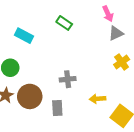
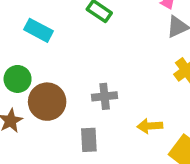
brown circle: (30, 96) -> (47, 102), moved

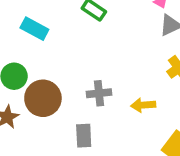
yellow arrow: (150, 126) -> (143, 105), moved

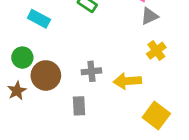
yellow arrow: (143, 105) -> (127, 81), size x1.4

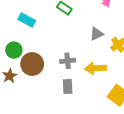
gray triangle: (149, 16) -> (97, 34), moved
gray rectangle: (79, 106) -> (68, 87), moved

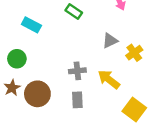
brown circle: (32, 64) -> (37, 94), moved
yellow arrow: (95, 68) -> (109, 79), turned 42

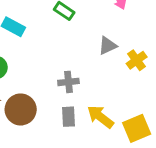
yellow arrow: (109, 79) -> (100, 117), moved
yellow square: (134, 110) -> (137, 128), turned 30

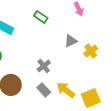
gray cross: (68, 82) -> (44, 66), turned -32
gray rectangle: (68, 117) -> (44, 90), turned -40

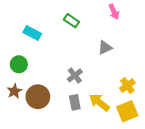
yellow cross: (91, 51) -> (127, 86), moved
gray rectangle: (44, 90) -> (75, 102), turned 32

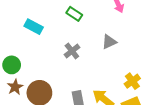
green circle: (19, 64) -> (12, 65), moved
gray cross: (75, 75) -> (72, 51), moved

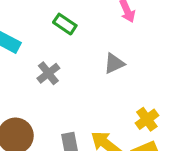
gray cross: (72, 51) -> (48, 73), moved

